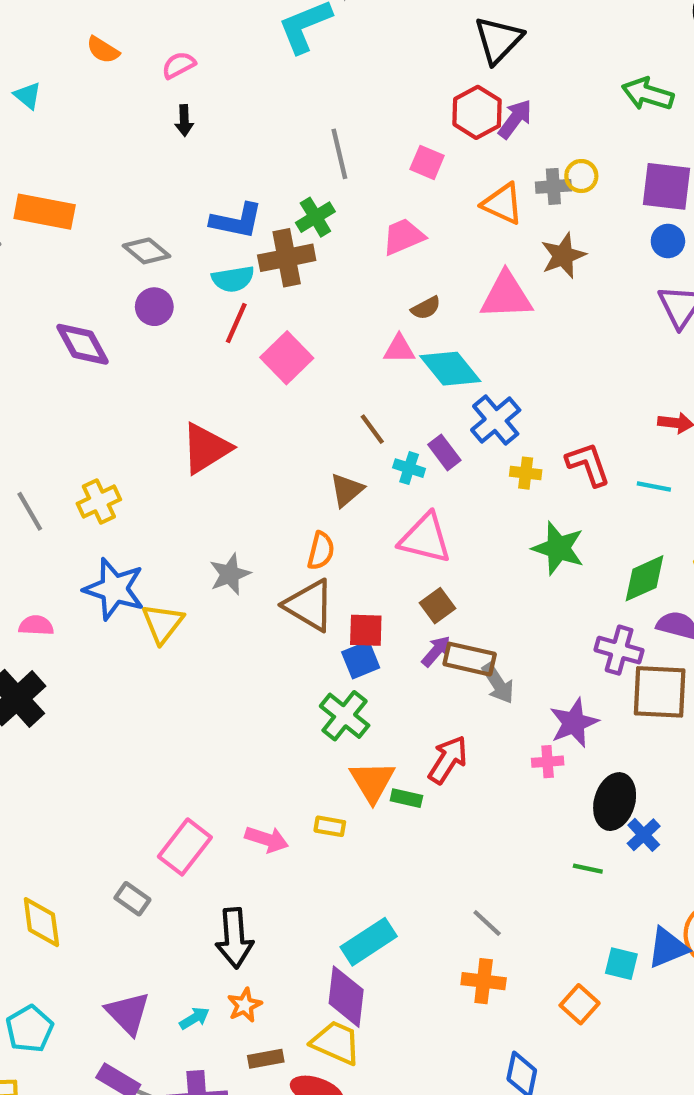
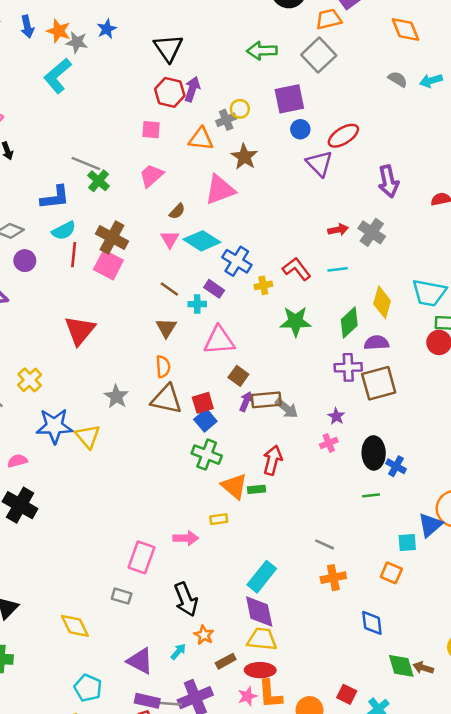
gray line: (339, 154) -> (86, 164), moved, turned -36
brown cross: (287, 258) -> (112, 238), moved, turned -32
pink triangle: (399, 349) -> (170, 239), turned -42
purple star: (574, 723) -> (336, 416), size x0.6

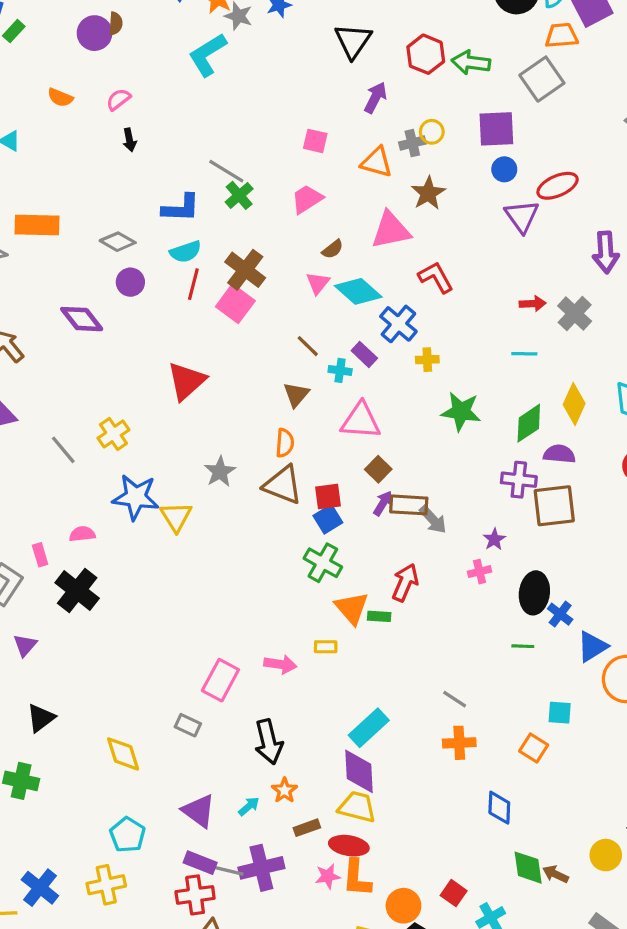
red hexagon: (170, 92) -> (426, 54), moved
red L-shape: (297, 269) -> (436, 277), moved
blue triangle: (430, 525) -> (592, 647), moved

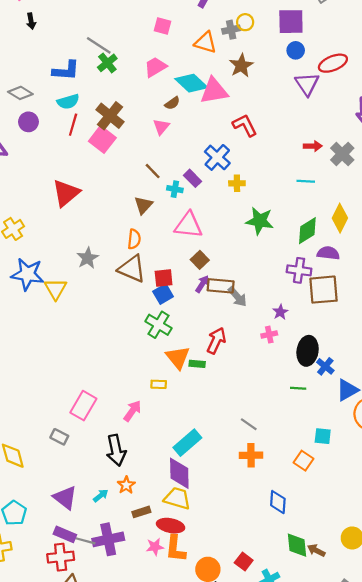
cyan diamond: (358, 291) -> (191, 83), moved
pink arrow: (280, 664) -> (132, 411), moved, turned -65

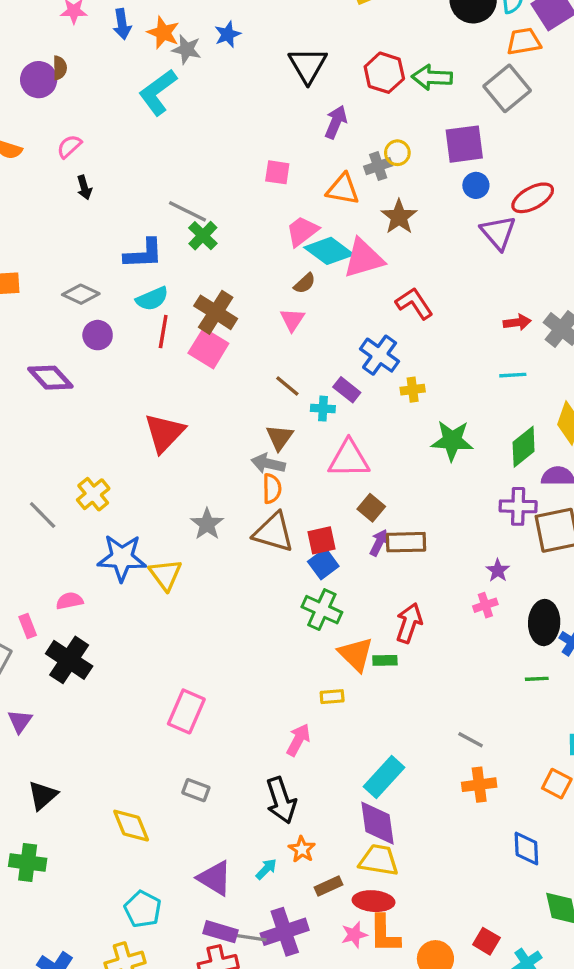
pink trapezoid: (155, 67) -> (302, 231), moved
gray arrow: (237, 297) -> (268, 464), moved, turned 150
pink rectangle: (83, 406) -> (186, 711), moved

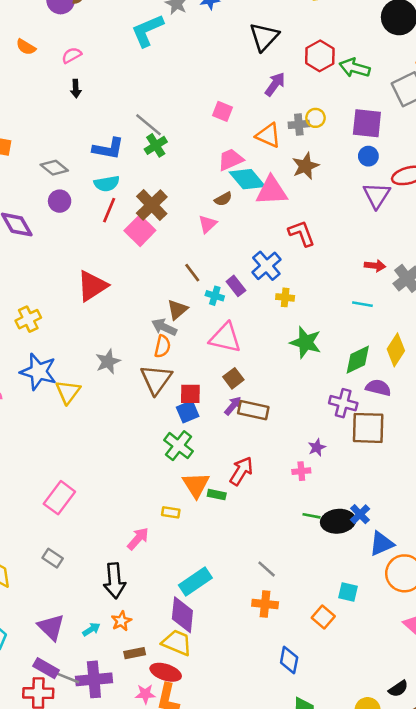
brown triangle: (274, 532) -> (156, 379), turned 36
black ellipse: (544, 623) -> (338, 521), moved, turned 68
green line: (537, 679) -> (311, 516), moved

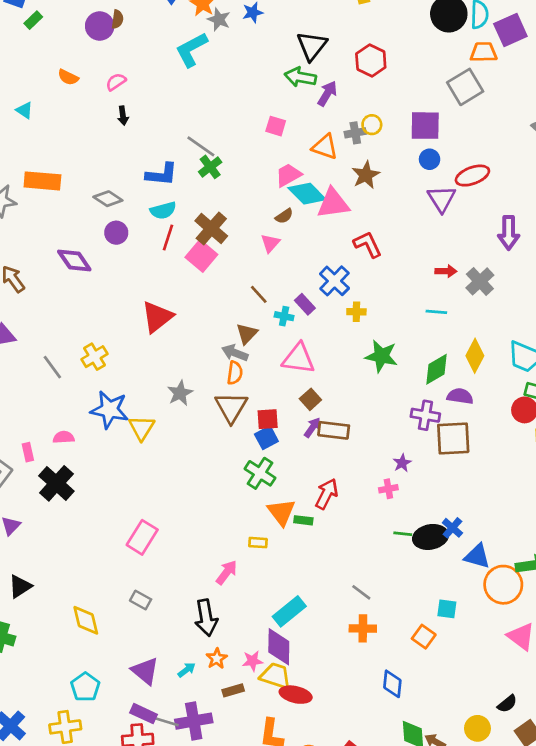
green arrow: (355, 68) -> (300, 77), moved
blue triangle: (382, 544) -> (477, 556), turned 44
red ellipse: (166, 672) -> (296, 695), moved
pink star: (145, 694) -> (253, 661), moved

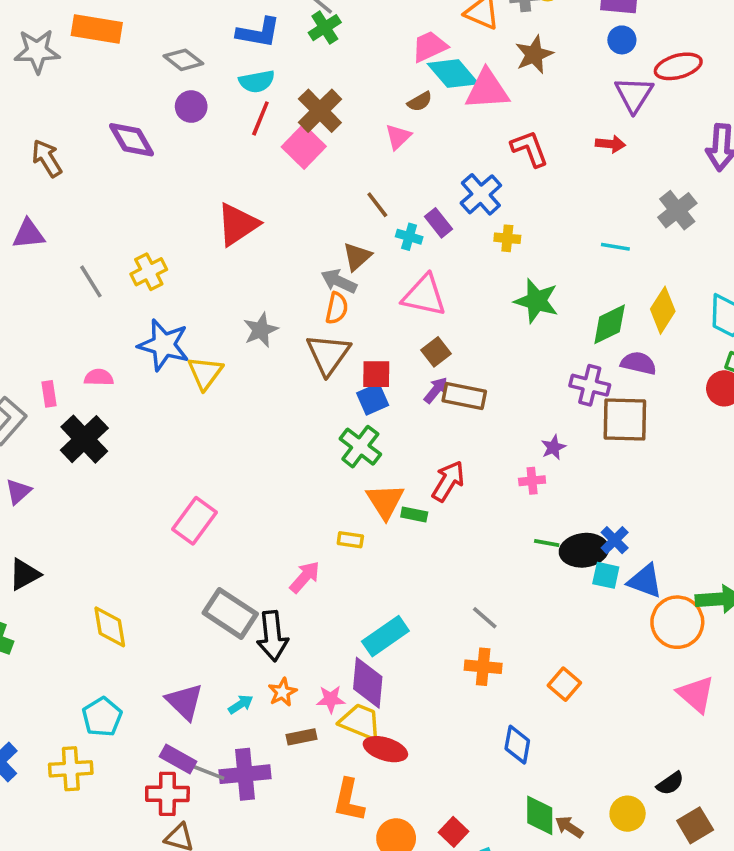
red arrow: (446, 271) -> (610, 144), moved
gray rectangle: (141, 600) -> (230, 613), moved, size x1.8
cyan square: (447, 609) -> (606, 575), moved

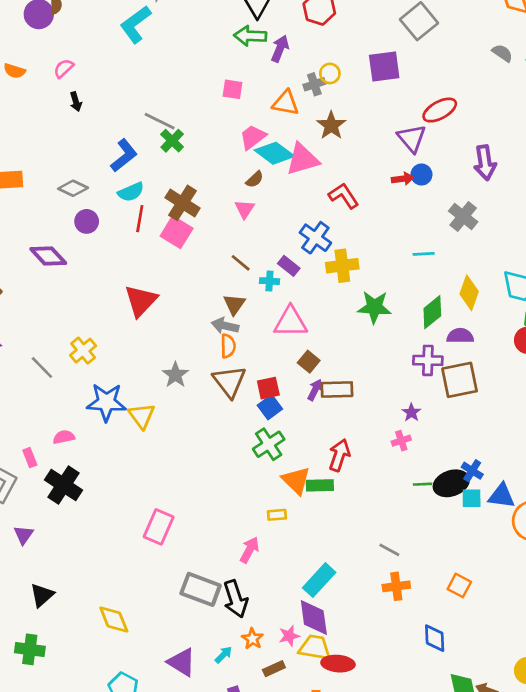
blue L-shape: (258, 32) -> (124, 155), turned -36
blue circle: (622, 40) -> (421, 175), moved
yellow cross: (507, 238) -> (342, 266), size x1.6
green cross: (360, 447) -> (269, 444), turned 32
green rectangle: (414, 515) -> (320, 485), size x1.4

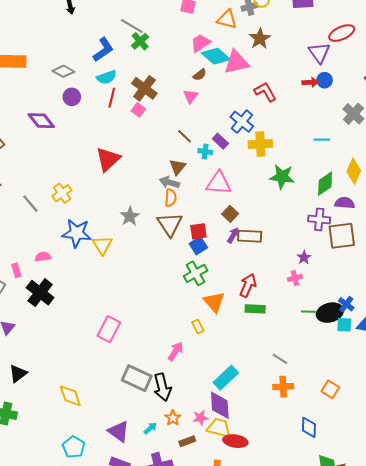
pink square: (177, 232) -> (138, 110), size x0.6
green rectangle: (320, 485) -> (255, 309), moved
yellow rectangle: (277, 515) -> (198, 327), turned 64

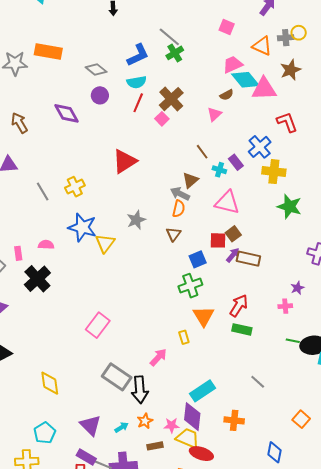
brown triangle: (170, 224) -> (173, 234), size x0.6
red square: (198, 231) -> (218, 240), moved
orange cross: (283, 387) -> (234, 420), moved

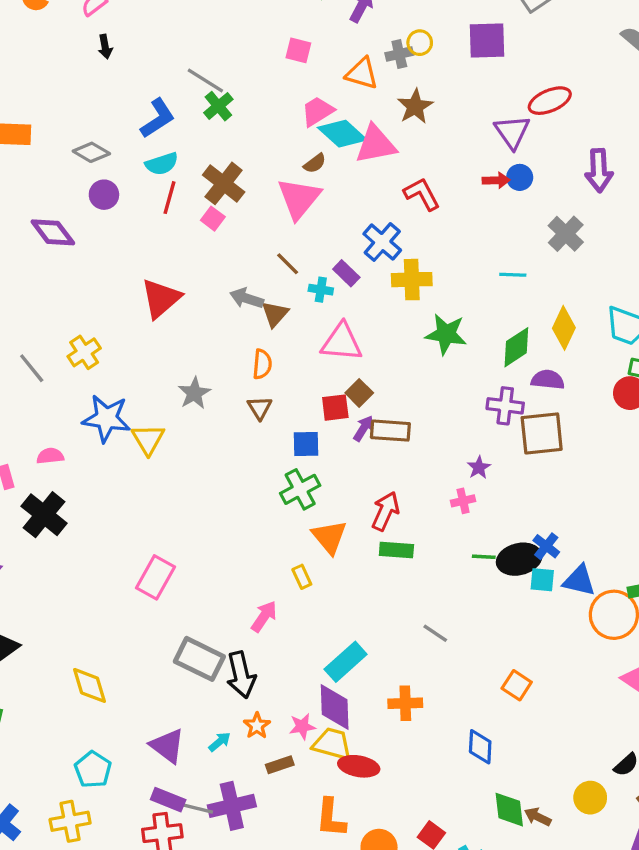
pink triangle: (214, 114) -> (299, 198), size x1.8
gray arrow: (180, 194) -> (247, 298), moved
blue square: (198, 259) -> (306, 444), turned 30

